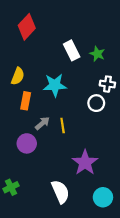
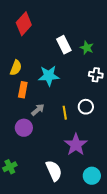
white circle: (96, 103) -> (86, 107), moved
yellow line: (63, 126) -> (65, 113), moved

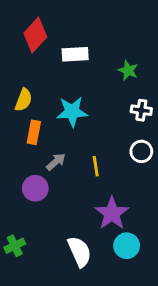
white rectangle: (64, 45) -> (75, 54), moved, turned -66
white circle: (86, 107) -> (141, 151), moved
cyan circle: (92, 176) -> (127, 246), moved

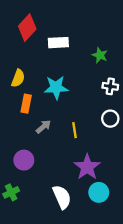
purple circle: (35, 188) -> (24, 160), moved

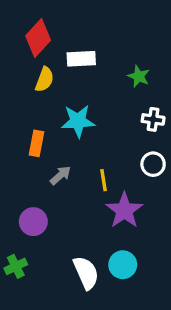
yellow semicircle: (18, 78) -> (44, 80), moved
purple star: (87, 167) -> (124, 210), moved
cyan circle: (99, 192) -> (123, 265), moved

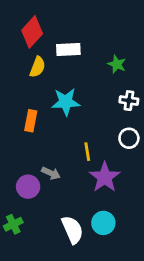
gray arrow: (60, 175) -> (51, 173), moved, turned 66

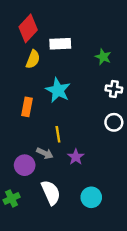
cyan star: (66, 102) -> (58, 90), turned 30
yellow line: (87, 152) -> (58, 134), moved
purple star: (105, 177) -> (76, 157), moved, size x0.6
white semicircle: (72, 230) -> (51, 193), moved

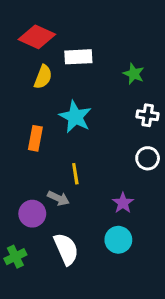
red diamond: (28, 28) -> (37, 37), turned 72
purple star: (76, 157) -> (123, 203), moved
cyan circle: (91, 197) -> (118, 240), moved

